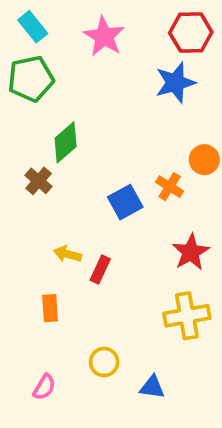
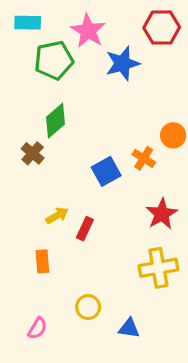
cyan rectangle: (33, 27) -> (28, 23), turned -50
green pentagon: (31, 79) -> (54, 60), moved
blue star: (175, 83) -> (122, 63), moved
yellow arrow: (67, 254) -> (57, 216), turned 135

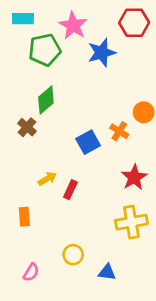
orange rectangle: (42, 261) -> (24, 217), moved

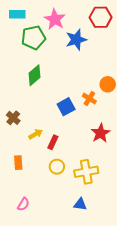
brown cross: (27, 127) -> (13, 118), moved
yellow cross: (131, 222) -> (86, 172), moved
yellow circle: (73, 255) -> (57, 167), moved

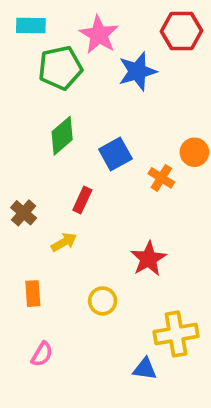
blue square: (66, 107) -> (115, 154), moved
red star: (101, 133) -> (148, 259), moved
red rectangle: (53, 142) -> (82, 200), moved
yellow cross: (86, 172) -> (176, 334), moved
pink semicircle: (23, 204) -> (42, 354), moved

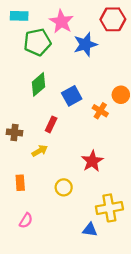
brown cross: (24, 213) -> (14, 132), turned -35

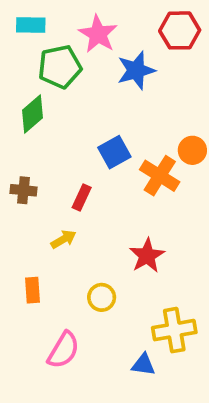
green diamond: (39, 84) -> (33, 114), moved
orange cross: (100, 111) -> (160, 176), size x1.5
brown cross: (14, 132) -> (24, 190), moved
pink semicircle: (26, 221) -> (63, 350), moved, size x1.5

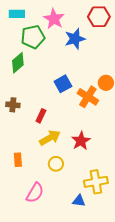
red rectangle: (82, 198) -> (41, 116), moved
yellow arrow: (63, 239) -> (50, 138), moved, size x1.5

